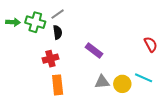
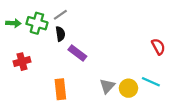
purple rectangle: (94, 50) -> (77, 53), moved
red cross: (50, 59) -> (22, 62), moved
gray triangle: (102, 82) -> (107, 86), turned -42

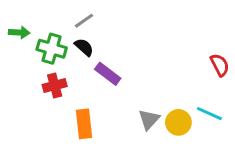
green cross: (37, 23) -> (52, 49), moved
black semicircle: (60, 34) -> (84, 47), turned -40
red cross: (22, 62) -> (55, 86), moved

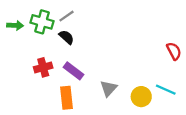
green cross: (52, 49) -> (42, 22), moved
purple rectangle: (108, 74) -> (74, 71), moved
gray triangle: (149, 119) -> (109, 88), moved

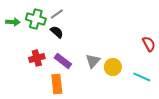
gray triangle: (109, 88) -> (93, 61), moved
yellow circle: (141, 97) -> (113, 67), moved

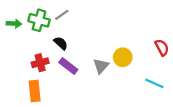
black semicircle: (57, 32) -> (61, 43), moved
yellow circle: (113, 67) -> (123, 57), moved
orange rectangle: (57, 84) -> (35, 91), moved

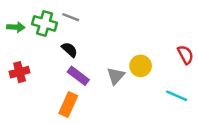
gray line: (62, 15) -> (71, 17), turned 56
red cross: (40, 63) -> (20, 72), moved
orange rectangle: (35, 91) -> (68, 105), moved, turned 30

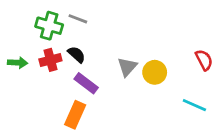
green arrow: (16, 27) -> (18, 63), moved
red cross: (20, 72) -> (50, 60), moved
gray triangle: (116, 76) -> (127, 67), moved

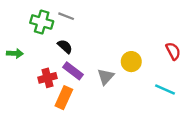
red cross: (50, 60) -> (47, 78), moved
gray triangle: (127, 67) -> (106, 77), moved

